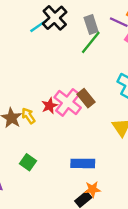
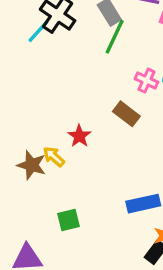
pink cross: (68, 102) -> (146, 81), moved, size x0.6
green square: (28, 162) -> (68, 220), turned -35

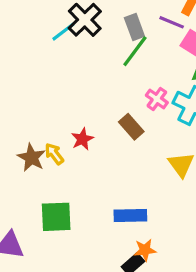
green square: (68, 220) -> (56, 217), size x1.5

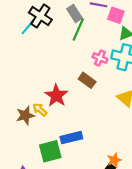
red star: (82, 139) -> (56, 96), size x1.5
brown star: (31, 158) -> (25, 115), turned -30
blue rectangle: (130, 215) -> (71, 138), moved

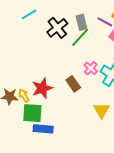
black cross: (40, 16) -> (57, 28), moved
cyan line: (28, 27) -> (29, 14), moved
green square: (50, 151) -> (32, 113), moved

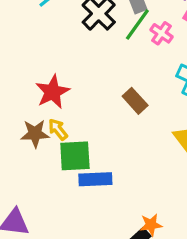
pink cross: (91, 68) -> (161, 33), moved
red star: (42, 88) -> (52, 92), moved

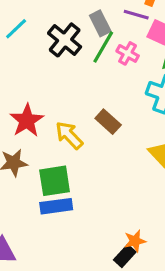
yellow arrow: (58, 129) -> (69, 135), moved, size x1.4
blue rectangle: (95, 179) -> (56, 206), moved

